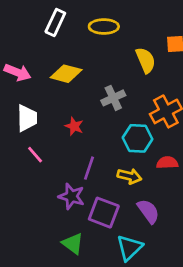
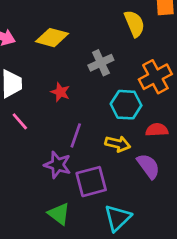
purple semicircle: (148, 211) -> (148, 166), moved
purple square: (104, 213) -> (91, 182), turned -36

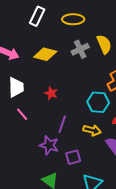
gray cross: (101, 63) -> (80, 49), moved
purple square: (91, 182) -> (73, 157), size x0.7

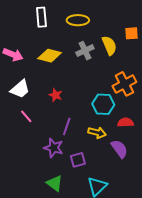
white rectangle: (37, 16) -> (41, 17), turned -30
white trapezoid: (16, 87) -> (20, 89), turned 50

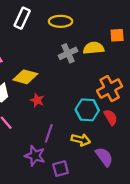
white rectangle: (41, 17) -> (22, 18), turned 30
yellow semicircle: (109, 45) -> (94, 48), turned -72
yellow diamond: (50, 56) -> (25, 77), moved
red semicircle: (125, 122) -> (111, 117), moved, turned 63

